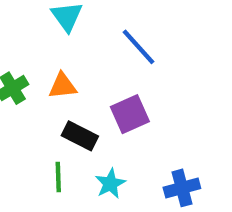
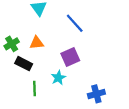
black rectangle: (80, 136) -> (24, 64), moved
cyan star: (110, 184) -> (58, 78), moved

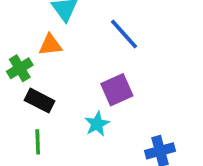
orange triangle: (37, 43) -> (50, 45), moved
green line: (34, 89) -> (38, 142), moved

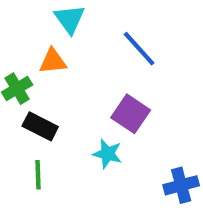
purple square: (117, 90) -> (131, 114), turned -32
cyan star: (97, 124) -> (107, 154), turned -30

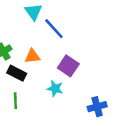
blue line: (139, 49) -> (54, 29), moved
orange triangle: (53, 61) -> (32, 56), moved

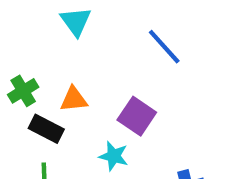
blue line: (54, 29) -> (164, 47), moved

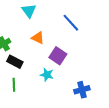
orange triangle: (74, 99) -> (38, 38), moved, turned 32

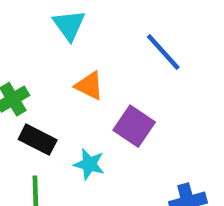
cyan star: (47, 75) -> (89, 164), moved

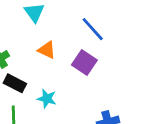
purple square: (134, 126) -> (84, 63), moved

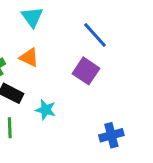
orange triangle: (47, 50) -> (29, 57), moved

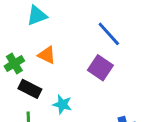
cyan triangle: (32, 17) -> (37, 16), moved, turned 45

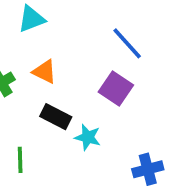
black rectangle: (30, 89) -> (56, 117), moved
cyan star: (62, 104) -> (88, 137), moved

